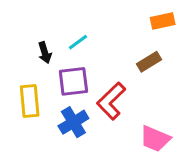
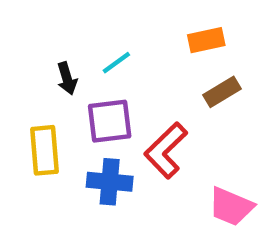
orange rectangle: (163, 21) -> (206, 40), moved
blue cross: (73, 122) -> (110, 182), turned 36

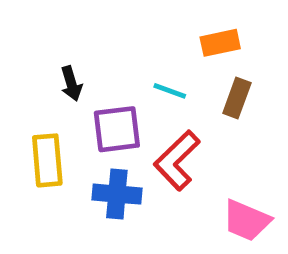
cyan line: (116, 63) -> (170, 91), moved, turned 56
brown rectangle: (222, 92) -> (237, 98), turned -39

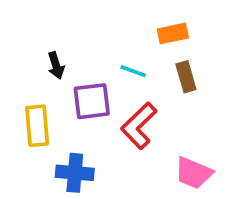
brown rectangle: (237, 98) -> (186, 77), turned -36
blue cross: (117, 194) -> (75, 173), moved

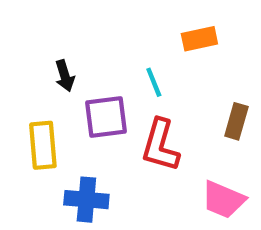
cyan line: (133, 71) -> (154, 82), turned 48
brown rectangle: (186, 77) -> (236, 121), moved, turned 32
red L-shape: (139, 126) -> (160, 145), turned -30

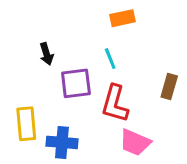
orange rectangle: (199, 39) -> (123, 18), moved
yellow rectangle: (43, 145) -> (26, 124), moved
pink trapezoid: (223, 200) -> (135, 142), moved

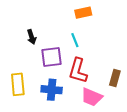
brown rectangle: (169, 87) -> (115, 78), moved
blue cross: (62, 142) -> (52, 90), moved

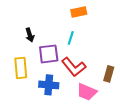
cyan line: (75, 40) -> (71, 38), turned 40
red L-shape: (78, 71) -> (74, 67), turned -55
yellow rectangle: (18, 84) -> (21, 68), moved

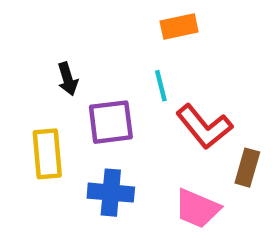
cyan line: (71, 38) -> (161, 86), turned -32
red L-shape: (74, 67) -> (204, 127), moved

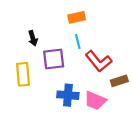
orange rectangle: (179, 27) -> (77, 17), moved
brown rectangle: (247, 168) -> (119, 81), turned 56
blue cross: (111, 193) -> (68, 95), moved

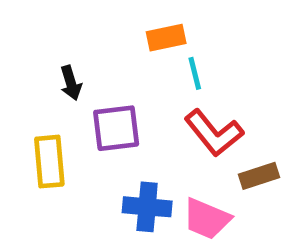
cyan line: (78, 41) -> (195, 73), moved

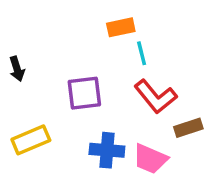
black arrow: (71, 83) -> (17, 69), moved
yellow rectangle: (49, 162) -> (31, 140), moved, turned 72

